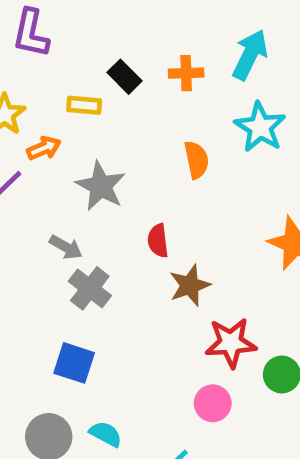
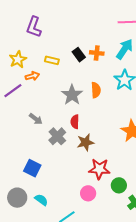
black rectangle: (125, 77) -> (79, 55), moved
gray star: (101, 186) -> (72, 95), moved
gray cross: (90, 288) -> (57, 136), moved

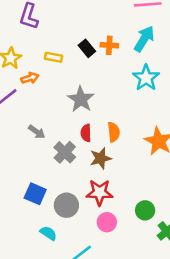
orange semicircle: (96, 90) -> (114, 132), moved
red star: (99, 169) -> (99, 192), moved
gray circle: (17, 198) -> (66, 205), moved

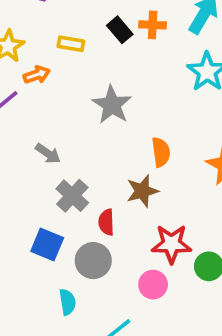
red semicircle: (86, 133) -> (106, 222), moved
gray cross: (65, 152) -> (72, 196), moved
red star: (99, 192) -> (171, 244), moved
cyan semicircle: (48, 233) -> (67, 302), turned 48

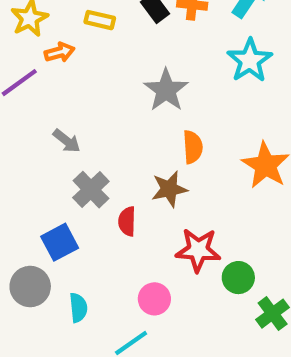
gray star: (112, 105) -> (166, 90), moved
blue square: (47, 244) -> (60, 242), turned 36
gray circle: (93, 261) -> (30, 287), moved
pink circle: (153, 285) -> (154, 299), moved

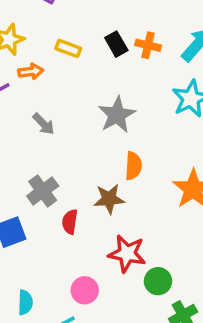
gray arrow: (67, 141) -> (44, 124), moved
cyan semicircle: (78, 308) -> (25, 302), moved

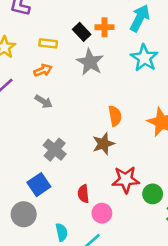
orange arrow: (31, 72) -> (43, 70), moved
gray star: (117, 115) -> (90, 62), moved
red semicircle: (70, 222) -> (83, 194), moved

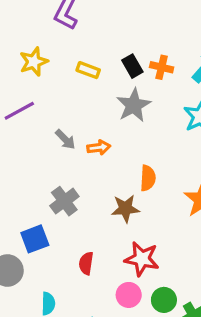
orange arrow: (43, 70) -> (99, 147), moved
green circle: (153, 194) -> (164, 300), moved
pink circle: (102, 213) -> (129, 295), moved

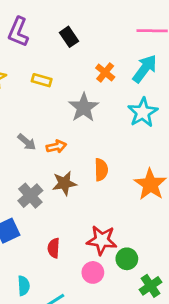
black rectangle: (132, 66) -> (69, 37), moved
orange cross: (162, 67) -> (105, 72), turned 30
brown star: (125, 209) -> (64, 183), moved
green circle: (164, 300) -> (127, 259), moved

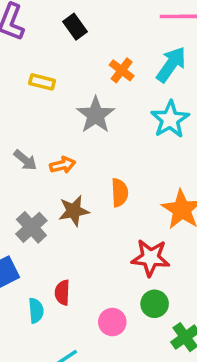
red star: (102, 240) -> (150, 258), moved
cyan semicircle: (24, 286) -> (36, 311), moved

